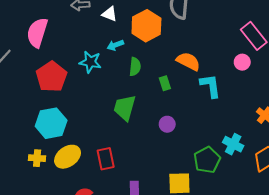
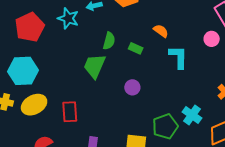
orange semicircle: (188, 61) -> (161, 31), size x0.7
green semicircle: (135, 67) -> (109, 41), moved
green rectangle: (165, 83) -> (136, 48), turned -56

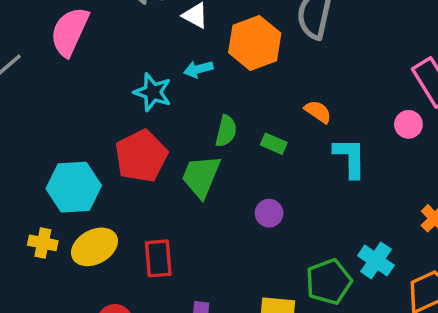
red pentagon: (30, 27) -> (141, 156), moved

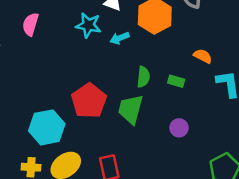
pink semicircle: (70, 32) -> (31, 24), size x0.7
cyan star: (153, 92) -> (88, 25), moved

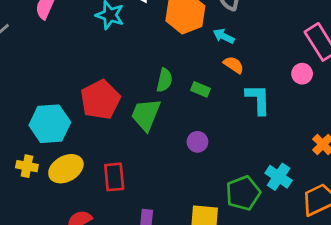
cyan arrow: (119, 38) -> (224, 36), moved, turned 42

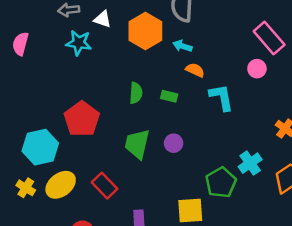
green trapezoid: (146, 115) -> (137, 144), moved
yellow cross: (27, 166) -> (26, 188), turned 30
red rectangle: (114, 177) -> (104, 186), turned -30
cyan cross: (279, 177) -> (250, 163), turned 30

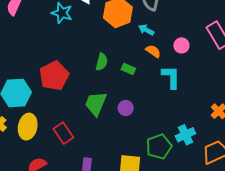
pink circle: (257, 69) -> (181, 45), moved
yellow ellipse: (61, 185) -> (28, 127), turned -50

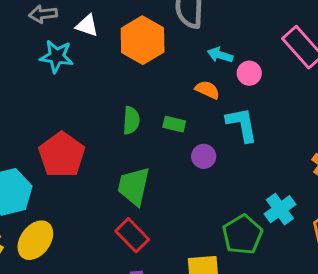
cyan arrow: (146, 30) -> (220, 55), moved
purple circle: (126, 108) -> (204, 156), moved
yellow ellipse: (28, 127) -> (35, 240), turned 35
red rectangle: (63, 133) -> (132, 235), moved

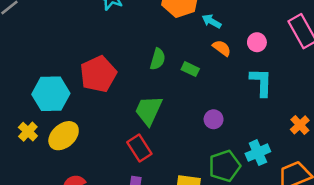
cyan arrow: (220, 55) -> (212, 21), moved
cyan L-shape: (242, 125) -> (261, 82), moved
purple circle: (204, 156) -> (214, 119), moved

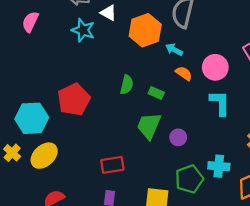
pink circle: (257, 42) -> (215, 67), size x1.5
green trapezoid: (149, 110) -> (149, 126), moved
red rectangle: (139, 148) -> (112, 165), turned -65
cyan cross: (258, 153) -> (219, 166), turned 30

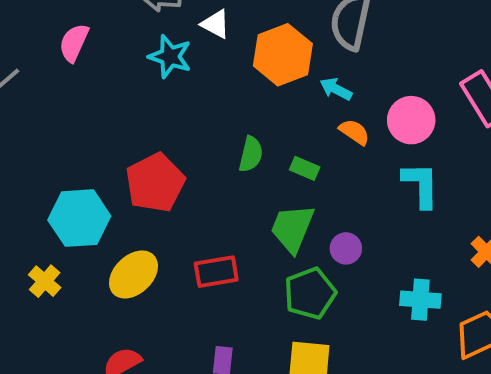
yellow ellipse: (44, 156) -> (133, 274), moved
red rectangle: (112, 165) -> (216, 272), moved
green pentagon: (189, 179) -> (310, 293), moved

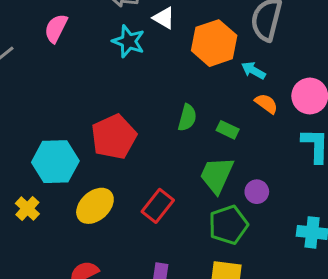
red rectangle: (216, 272) -> (158, 206), turned -44

